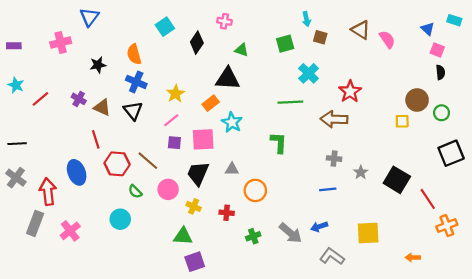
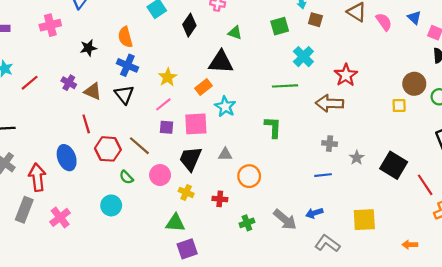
blue triangle: (428, 29) -> (414, 17), moved

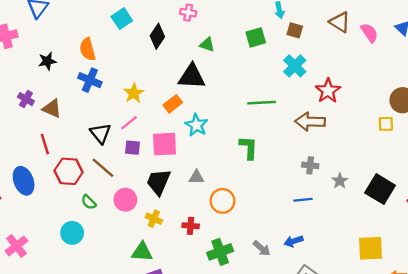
cyan cross: (303, 57) -> (295, 66), moved
black triangle: (124, 95) -> (101, 133), moved
gray arrow: (285, 220) -> (262, 248), size x0.7
yellow square: (364, 220) -> (371, 248), moved
green cross: (247, 223) -> (220, 252), size x1.5

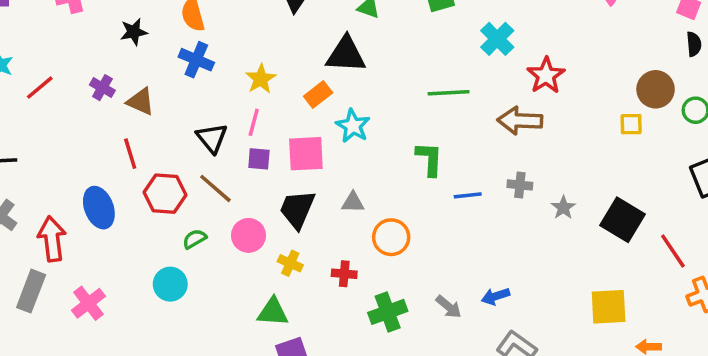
pink line: (129, 123) -> (254, 122), turned -36
blue line: (303, 200) -> (468, 195), moved
green semicircle: (89, 202) -> (195, 239), turned 105

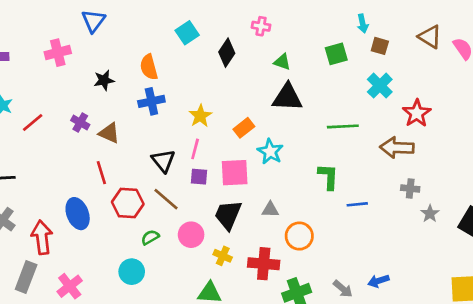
black triangle: (346, 55) -> (287, 97), moved
blue cross: (196, 60) -> (151, 101), turned -35
gray cross: (520, 185) -> (410, 188), moved
red cross: (344, 274) -> (264, 264), size x1.6

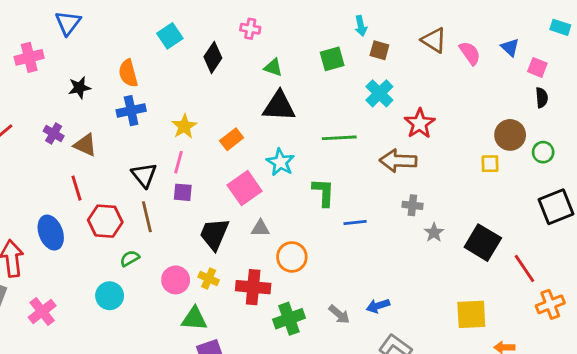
cyan star: (270, 152) -> (280, 162), moved
pink square: (235, 173) -> (245, 188), moved, turned -32
brown line: (166, 199) -> (147, 217), turned 36
pink circle: (191, 235) -> (176, 280), moved

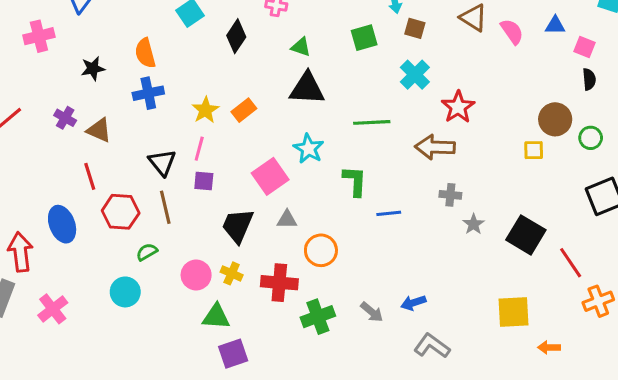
blue triangle: (510, 47) -> (555, 25), turned -42
orange rectangle: (232, 139) -> (244, 110), moved

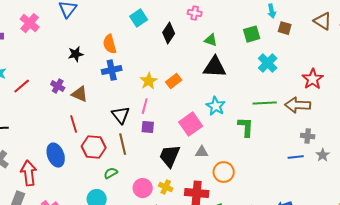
pink cross: (39, 36) -> (30, 23), moved, turned -36
cyan cross: (415, 75) -> (268, 63), moved
green line: (372, 122) -> (265, 103), moved
blue line: (389, 213) -> (296, 157), moved

